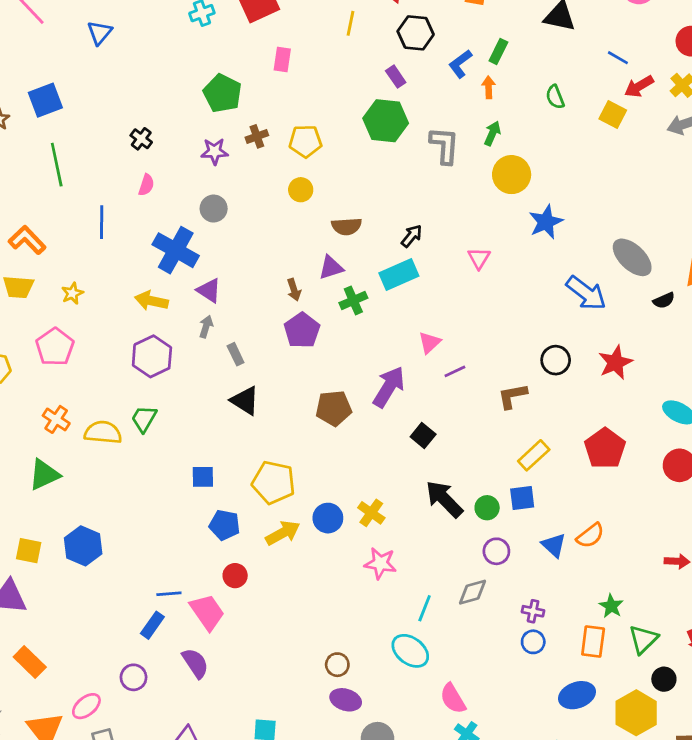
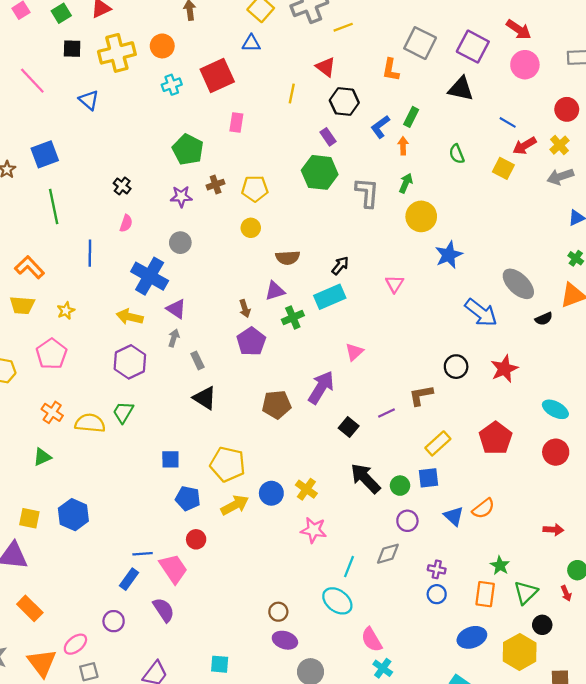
blue triangle: (100, 33) -> (89, 100), turned -30
purple line: (455, 371) -> (386, 413), moved
green triangle: (44, 475) -> (42, 457), size x0.7

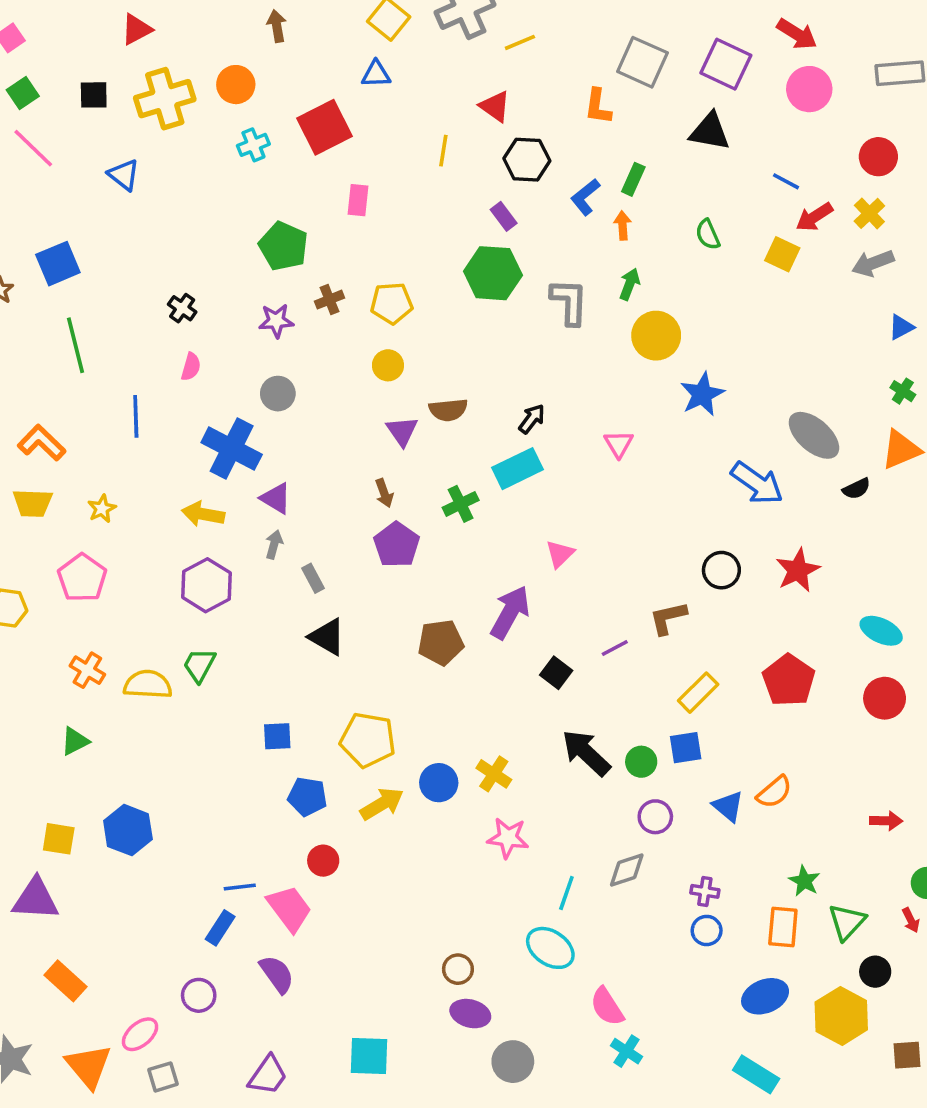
green square: (61, 13) -> (23, 93), moved
purple triangle: (275, 291) -> (402, 431), moved, turned -45
cyan square: (220, 664) -> (369, 1056), size x1.4

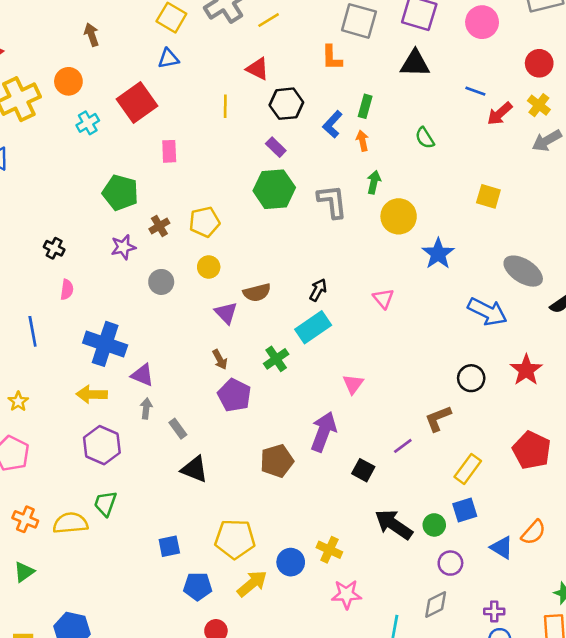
yellow square: (782, 254) -> (488, 196), moved
gray circle: (278, 394) -> (161, 282), moved

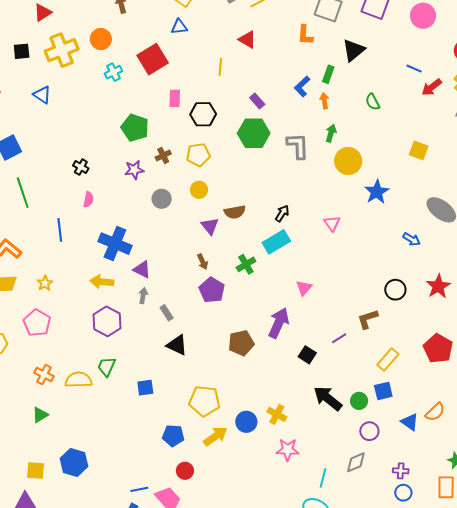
black triangle: (415, 64) -> (354, 50), moved, turned -45
black hexagon: (286, 104) -> (203, 114), moved
blue arrow: (487, 312) -> (412, 239), size x0.6
blue square: (169, 546) -> (145, 388), moved

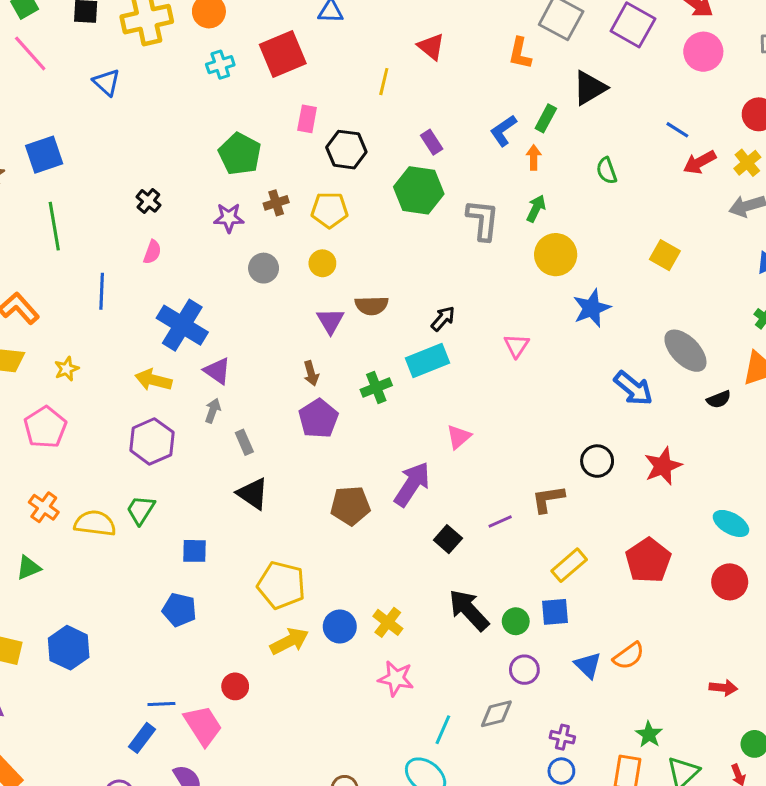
blue arrow: (412, 239) -> (633, 388), size x1.5
blue pentagon: (173, 436) -> (179, 610), moved

